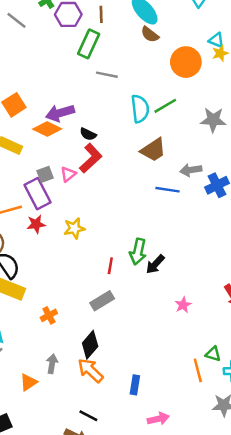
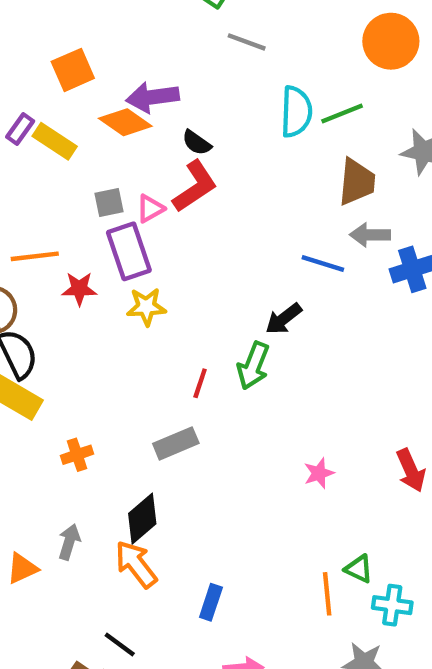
brown trapezoid: (153, 150) -> (357, 182), moved, turned -60
purple rectangle: (37, 194) -> (129, 251), moved
black arrow: (155, 264) -> (284, 319), moved

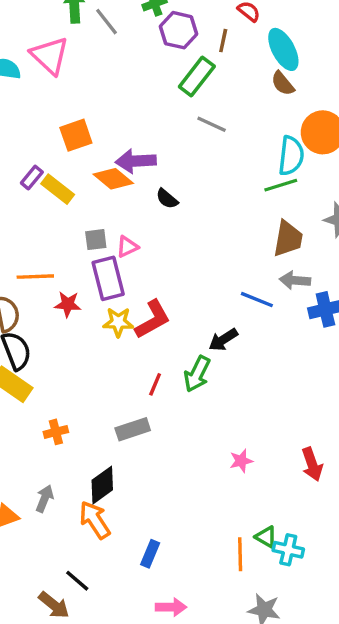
cyan semicircle: (296, 112) -> (291, 156), moved
red L-shape: (195, 186) -> (153, 319), moved
cyan cross: (392, 605) -> (288, 550), moved

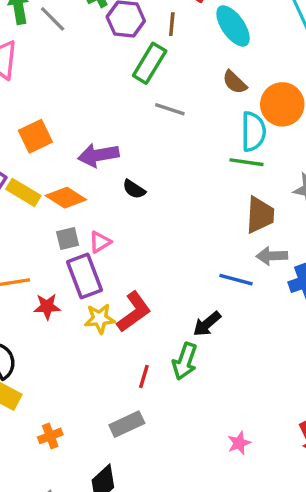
brown semicircle: (283, 83) -> (235, 82), moved
orange diamond: (113, 179) -> (66, 198), moved
green line: (281, 185) -> (246, 162), turned 32

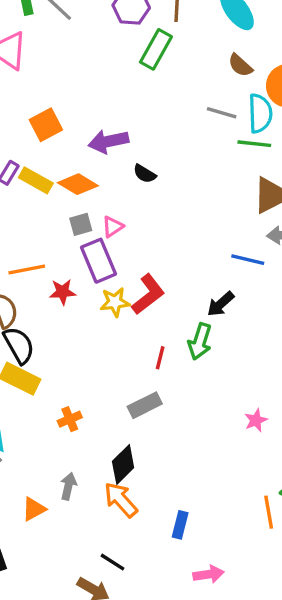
gray line: (170, 109) -> (222, 113), moved

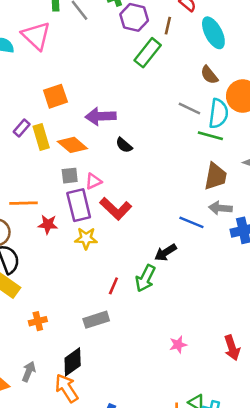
yellow rectangle: (36, 180) -> (41, 137), turned 35
red L-shape: (148, 294) -> (116, 209), moved, turned 72

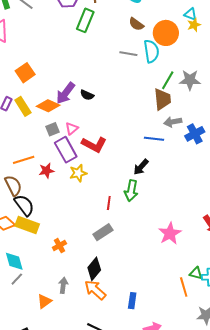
purple arrow: (101, 116) -> (65, 93), moved, turned -35
green line: (210, 136) -> (168, 80), moved, turned -60
pink star: (178, 345) -> (170, 233), size x1.6

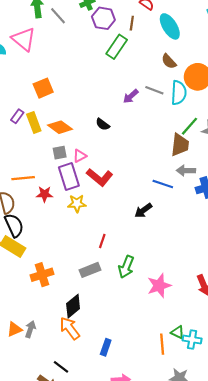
purple arrow: (65, 93) -> (131, 96), moved, size x0.7
green arrow: (131, 191) -> (126, 267), moved
orange cross: (59, 246) -> (42, 275), size x1.5
gray arrow: (63, 285) -> (30, 329), moved

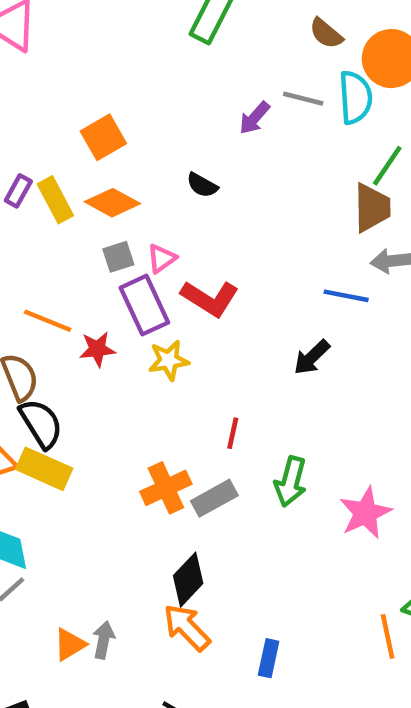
orange square: (43, 88) -> (103, 137), moved
orange line: (23, 178) -> (48, 321), turned 35
orange cross: (42, 275) -> (166, 488), moved

